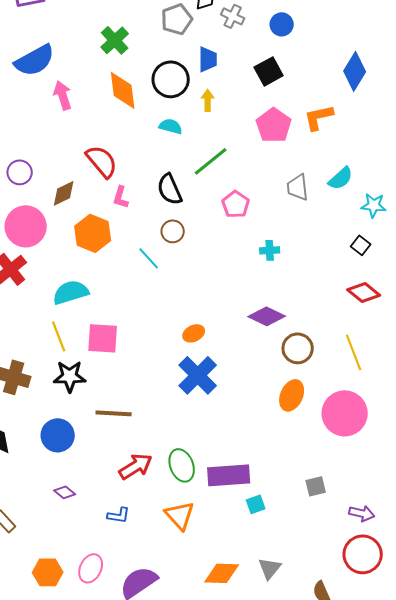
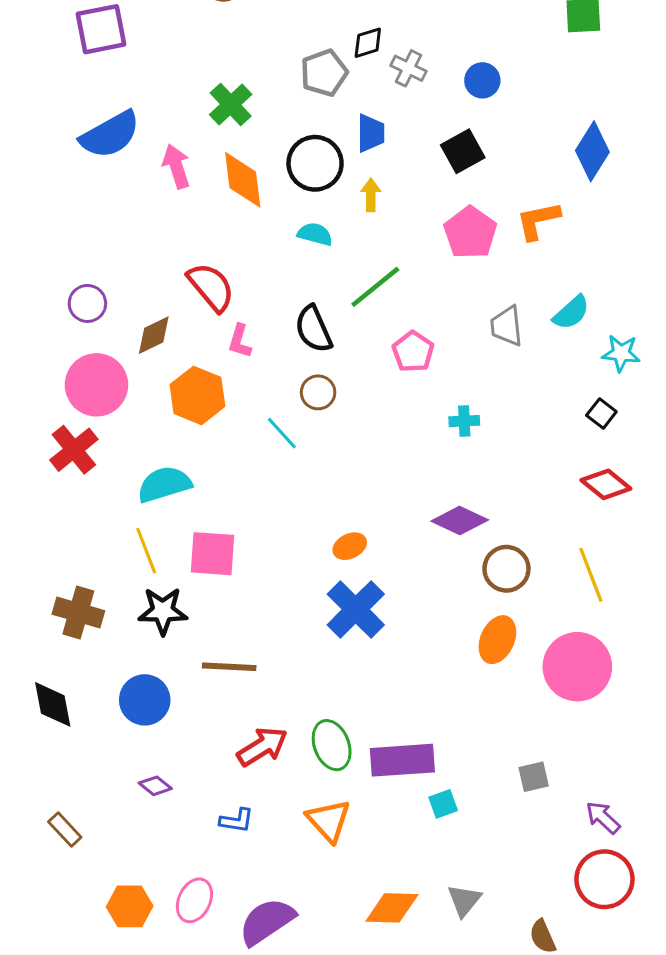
pink arrow: (63, 95) -> (176, 166), moved
purple arrow: (362, 513) -> (603, 817), turned -150

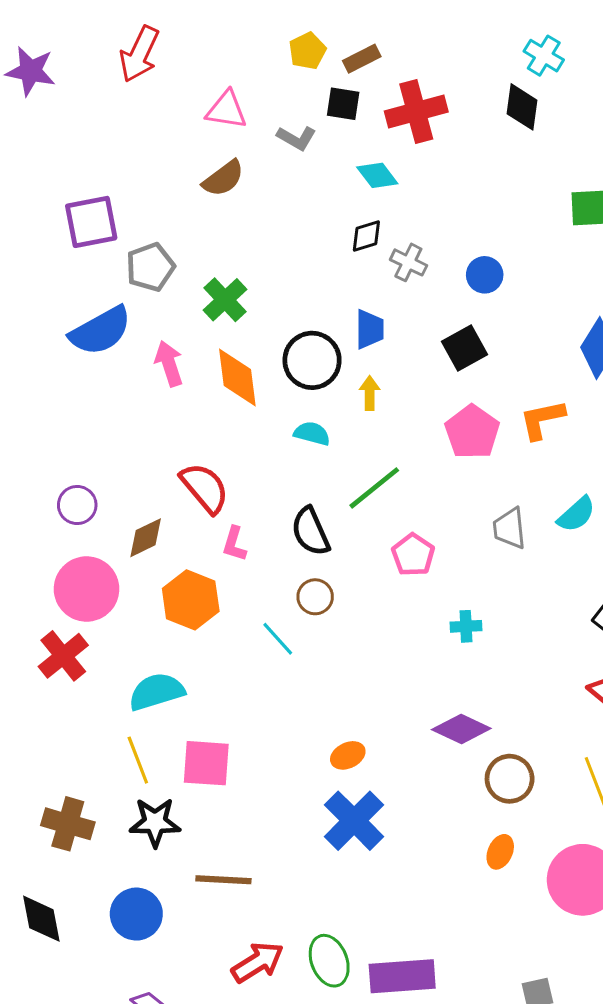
gray pentagon: (324, 73) -> (150, 267), moved
orange ellipse: (497, 640) -> (500, 852), size x0.7

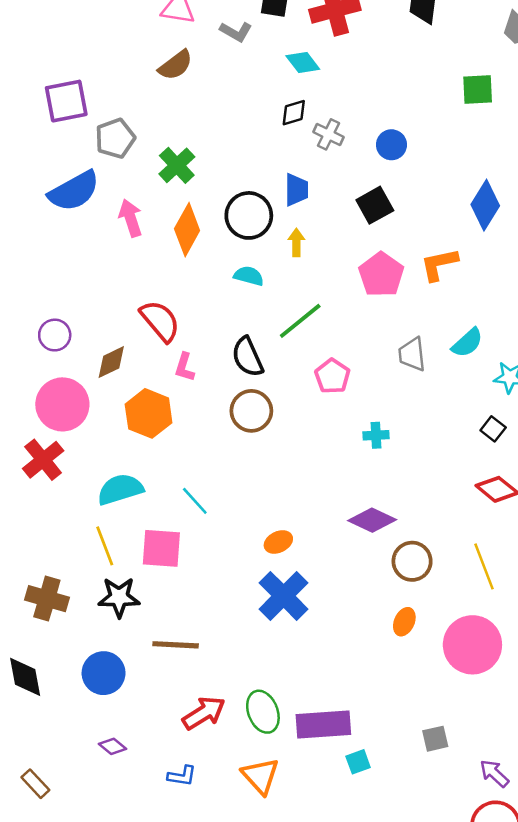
orange diamond: (237, 377) -> (187, 230), turned 36
brown circle: (315, 597) -> (251, 411), size x1.4
cyan line: (278, 639) -> (195, 501), moved

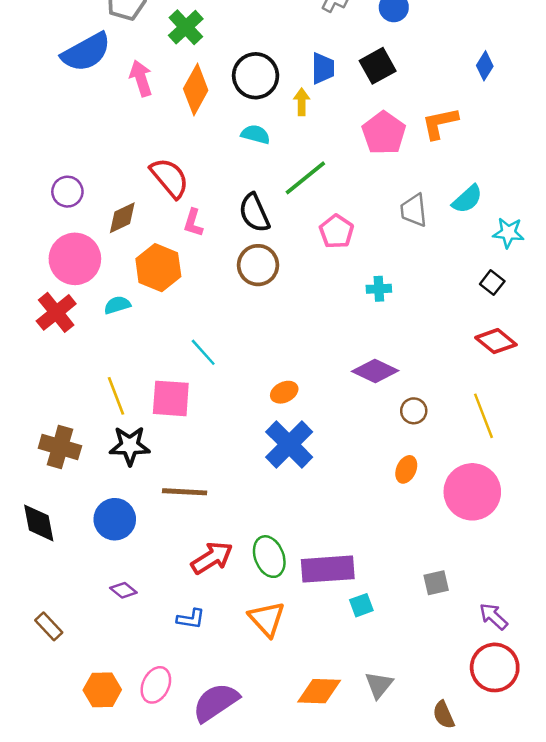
blue trapezoid: (296, 190) -> (323, 68), moved
blue diamond: (485, 205) -> (485, 66), size x0.6
cyan semicircle: (120, 489) -> (117, 305), moved, size x0.6
brown circle: (412, 561) -> (414, 411), size x0.7

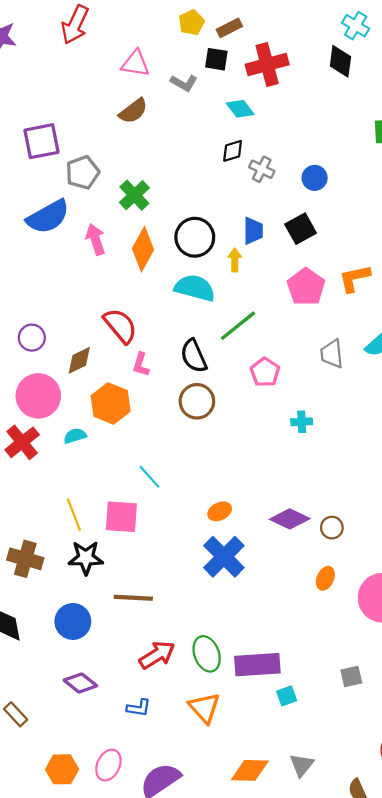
cyan semicircle: (256, 134) -> (195, 288), size x1.6
purple diamond: (375, 371) -> (290, 519), moved
purple diamond: (123, 590) -> (80, 683), size x1.4

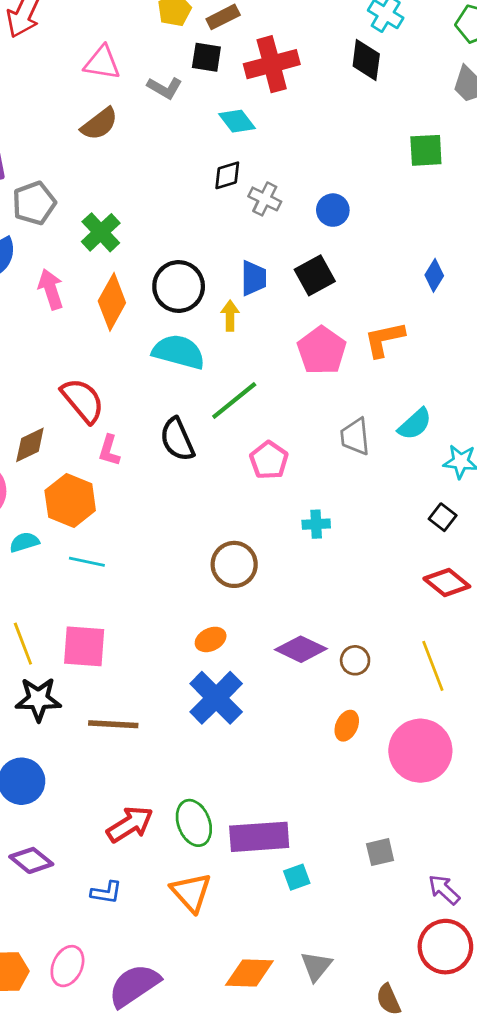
brown circle: (197, 401) -> (234, 564), moved
cyan line: (149, 477) -> (87, 562), moved, turned -36
brown line: (133, 598) -> (113, 724), moved

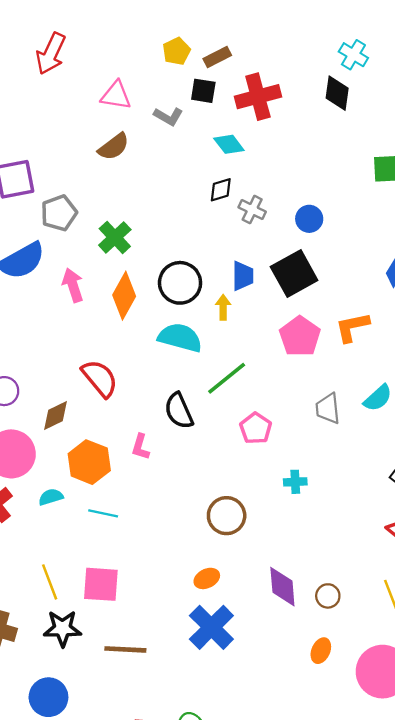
black square: (315, 275) -> (294, 274), size x1.4
pink L-shape: (109, 450) -> (140, 447), moved
purple diamond: (301, 649) -> (282, 587), turned 60

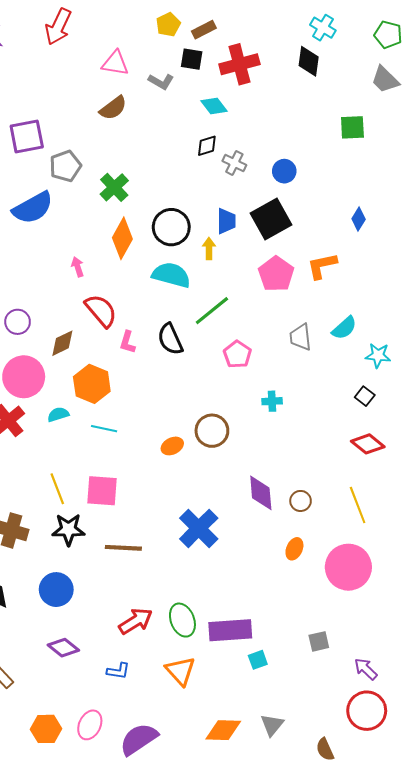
pink arrow: (73, 285) -> (78, 267), moved, size x0.7
pink L-shape: (140, 447) -> (127, 342), moved
orange ellipse: (207, 578) -> (172, 446), moved

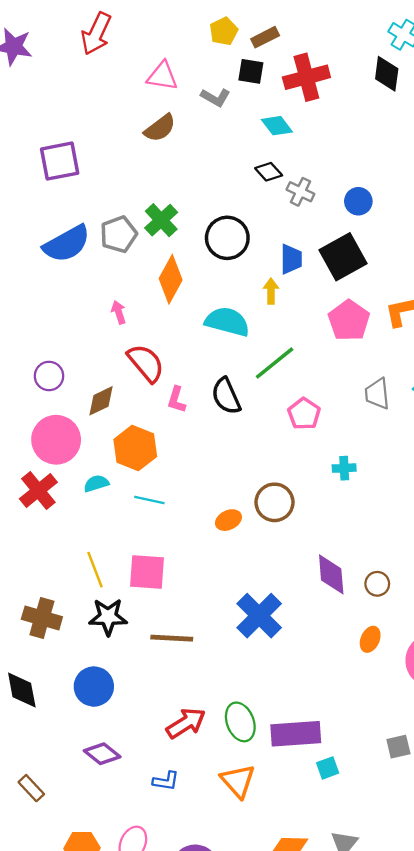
black diamond: (207, 146) -> (269, 172), turned 65
gray pentagon: (65, 166) -> (119, 234), moved
black circle: (171, 227) -> (227, 238), moved

